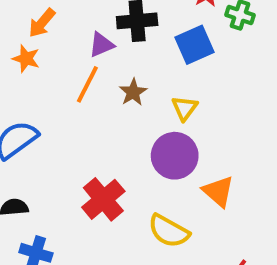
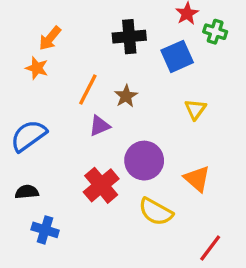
purple triangle: (101, 45) -> (100, 126), moved
yellow triangle: (185, 108) -> (195, 109), moved
purple circle: (175, 156) -> (144, 161), moved

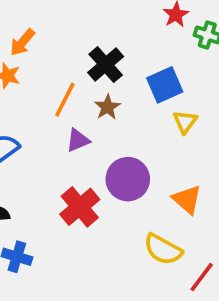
black cross: (129, 37) -> (106, 65), moved, turned -36
blue square: (177, 56) -> (165, 85), moved
yellow semicircle: (156, 212) -> (163, 249), moved

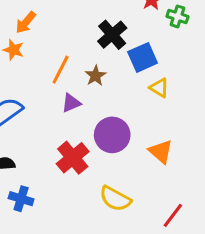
black cross: (106, 65) -> (112, 35), moved
yellow triangle: (185, 122) -> (159, 88), turned -35
yellow semicircle: (163, 249) -> (115, 199), moved

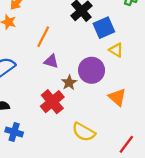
brown star: (95, 76) -> (69, 83), moved
purple triangle: (71, 103) -> (51, 61), turned 40
purple circle: (112, 135) -> (92, 70), moved

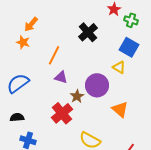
blue square: (104, 28) -> (129, 47), moved, turned -36

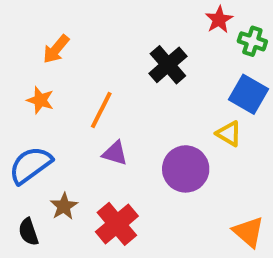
orange star: (23, 42) -> (40, 100), moved
brown star: (77, 96) -> (64, 206), moved
orange triangle: (120, 109) -> (249, 232), moved
black semicircle: (17, 117) -> (28, 232), turned -104

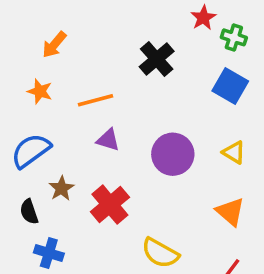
orange line: (101, 110) -> (96, 100), turned 48
yellow triangle: (229, 134) -> (234, 152), moved

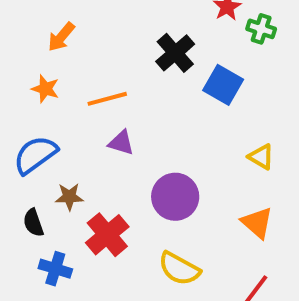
blue square: (230, 86) -> (223, 85), moved
purple circle: (173, 154) -> (175, 197), moved
brown star: (61, 188) -> (69, 197), turned 30
red cross: (110, 205) -> (107, 235), moved

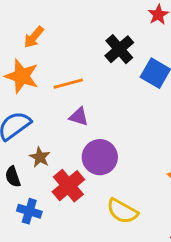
orange star: (45, 89) -> (22, 76), size x1.6
brown star: (69, 197) -> (40, 157), turned 30
purple circle: (175, 197) -> (100, 157), moved

